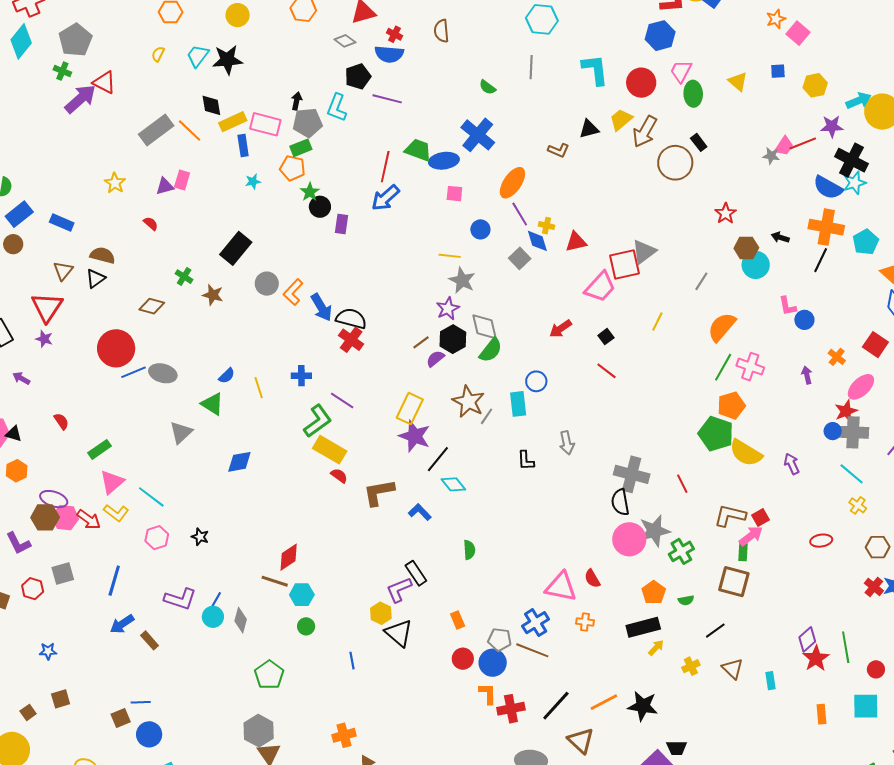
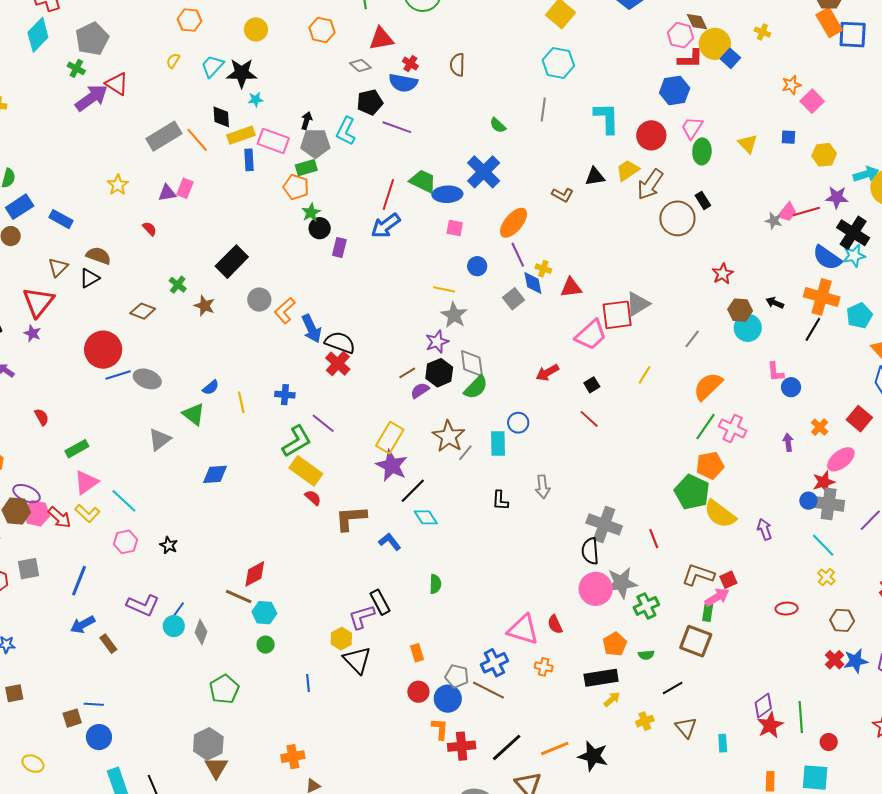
cyan star: (253, 181) -> (256, 100), moved

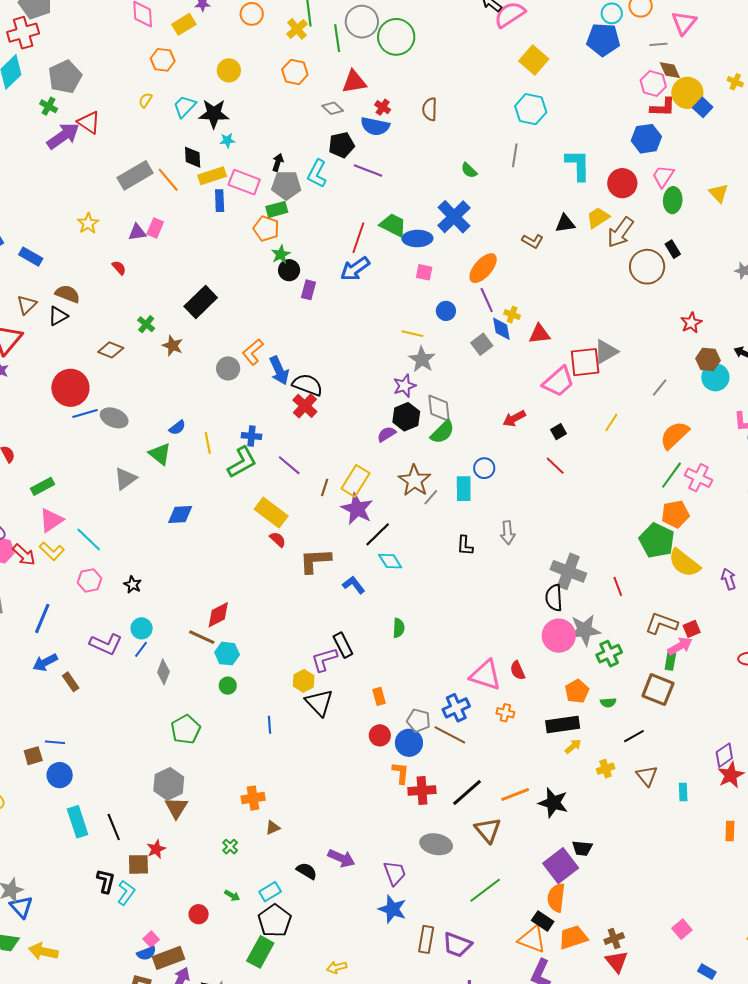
gray circle: (259, 300) -> (228, 368), moved
brown line: (407, 373) -> (325, 487), moved, turned -42
green L-shape: (297, 441) -> (242, 462), moved
cyan circle: (174, 626) -> (142, 628), moved

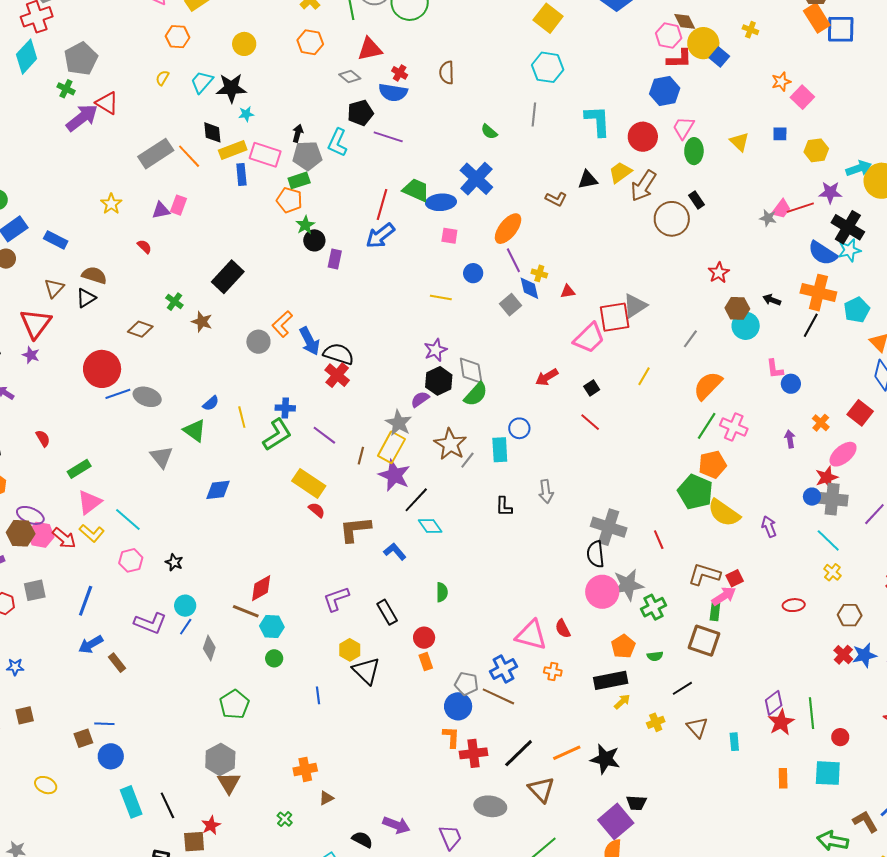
red triangle: (539, 334) -> (568, 291), size x0.7
gray star: (422, 359) -> (399, 423), moved
gray triangle: (125, 479) -> (161, 457), turned -30
purple L-shape: (324, 660) -> (336, 599), moved
red circle: (380, 735) -> (424, 638), moved

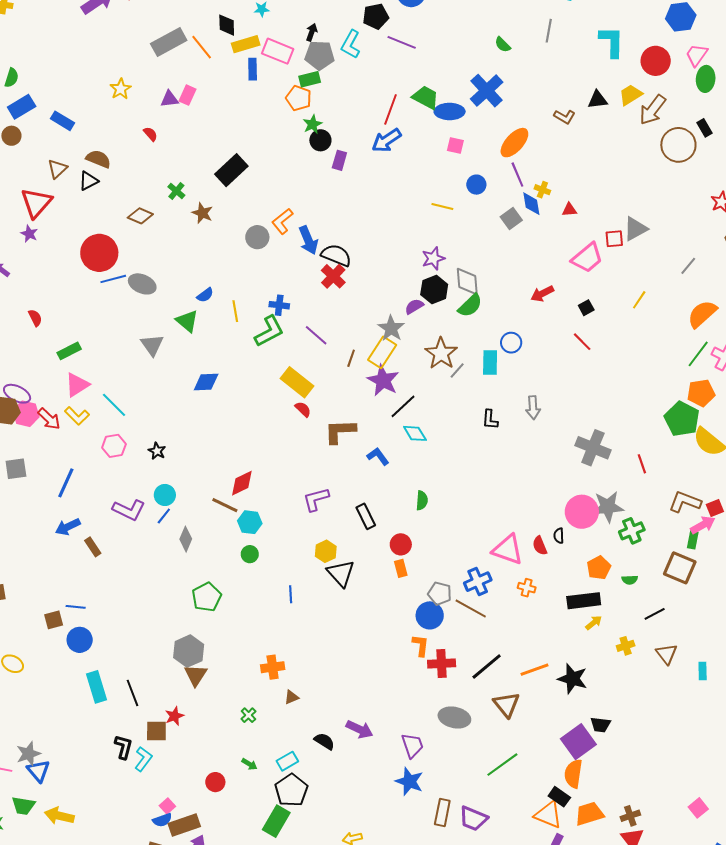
red square: (615, 317) -> (614, 239), size x0.6
black semicircle: (596, 554) -> (559, 536), moved, size x0.6

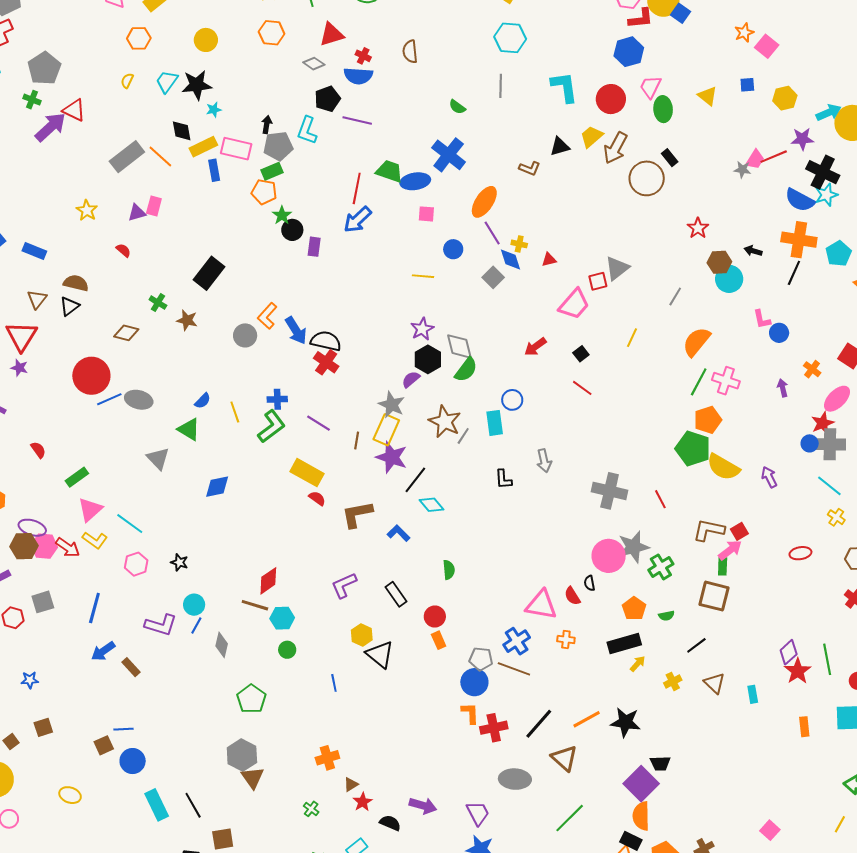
red star: (174, 716) -> (363, 802), moved

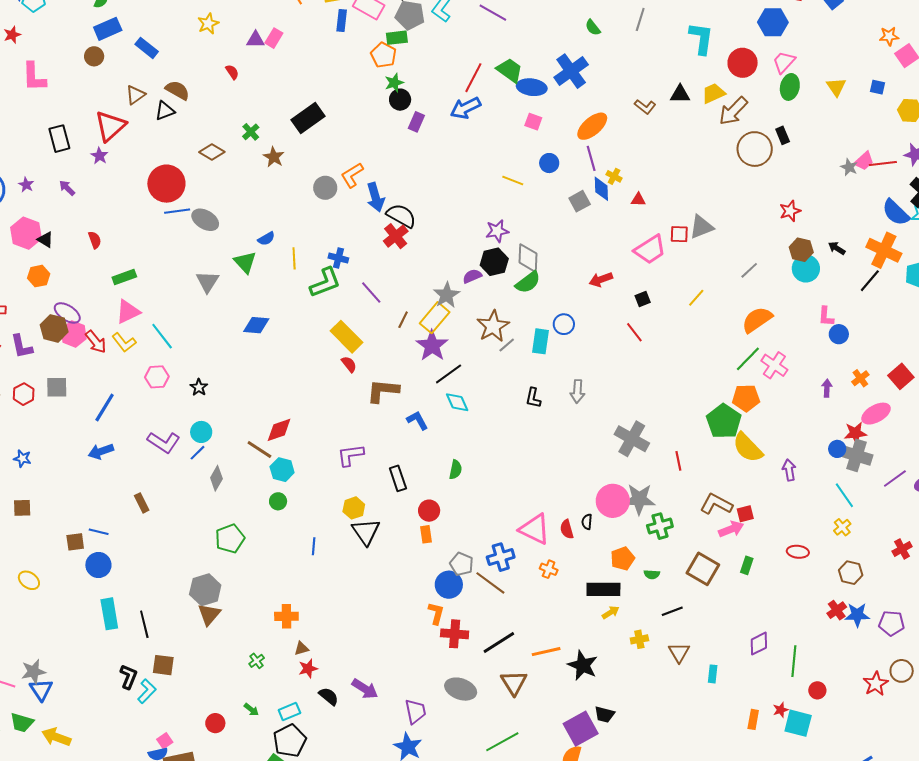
green rectangle: (723, 566) -> (747, 565), moved
brown rectangle: (131, 667) -> (142, 503), moved
red star: (798, 671) -> (781, 710), moved, size x0.6

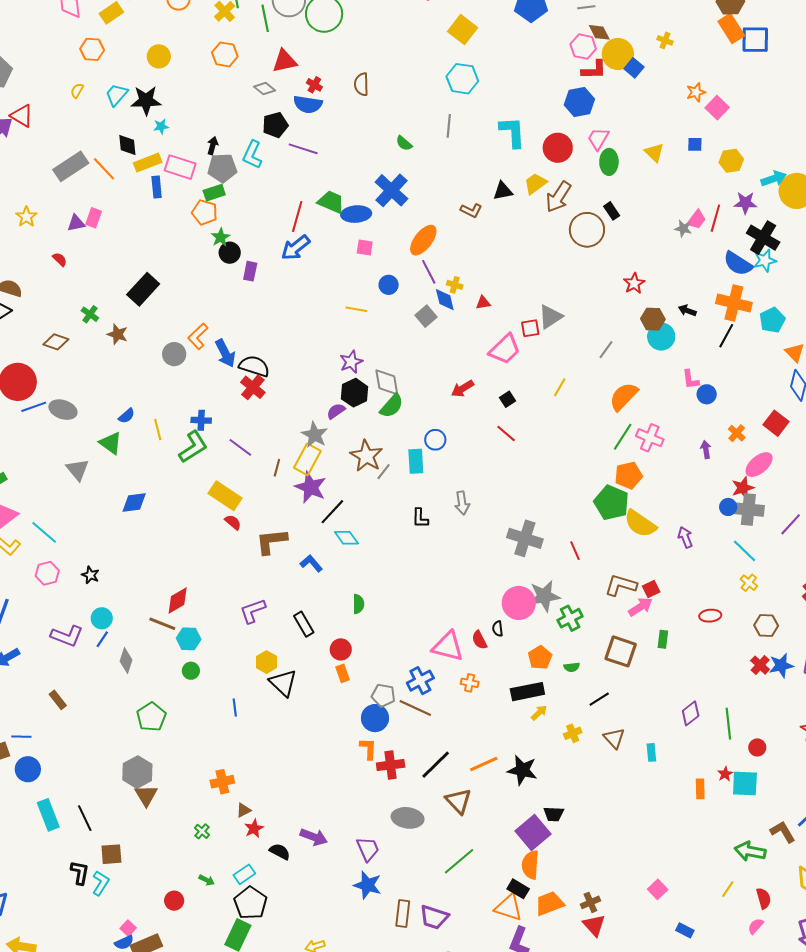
red line: (883, 163) -> (715, 218), turned -56

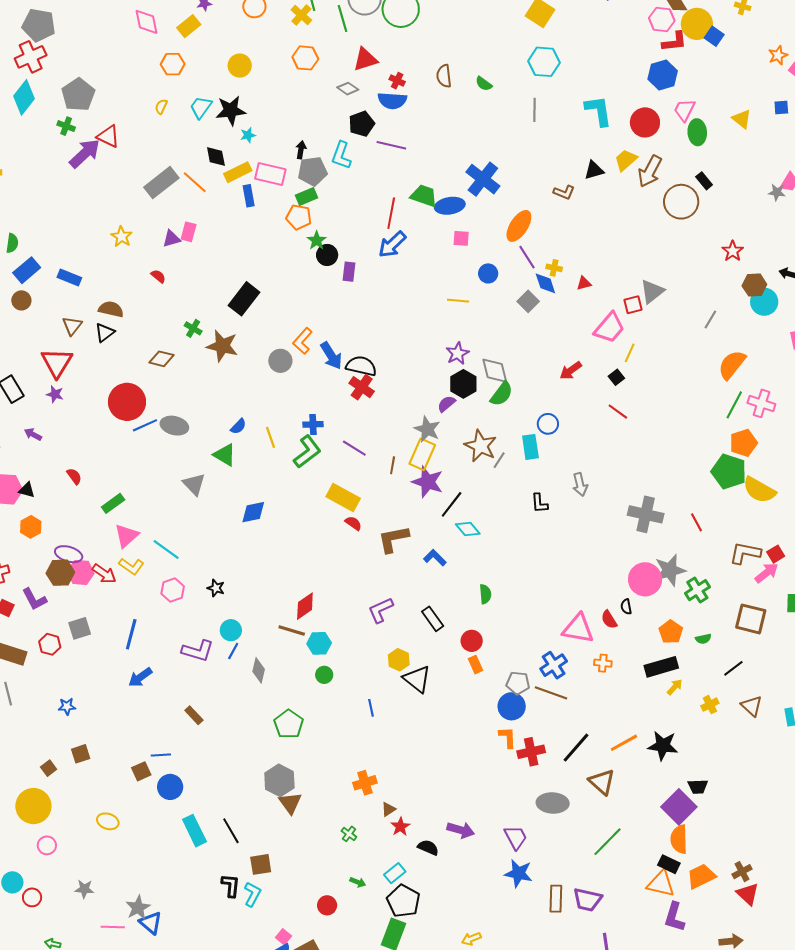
green semicircle: (404, 143) -> (484, 84), moved
brown star: (117, 334) -> (222, 346), size x1.5
yellow line: (560, 387) -> (630, 353), moved

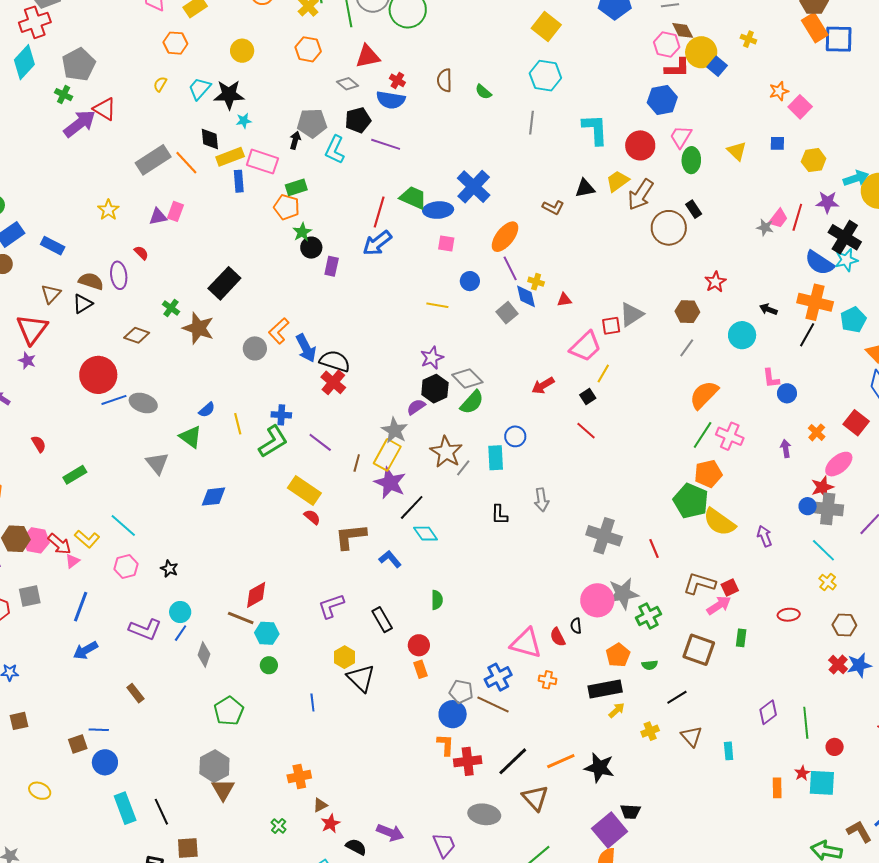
gray pentagon: (313, 171) -> (312, 123), moved
brown hexagon: (754, 285) -> (687, 312), moved
gray diamond: (495, 371) -> (467, 378), turned -36
pink triangle: (126, 536) -> (73, 561), moved, size x0.6
purple ellipse: (69, 554) -> (119, 275), moved, turned 60

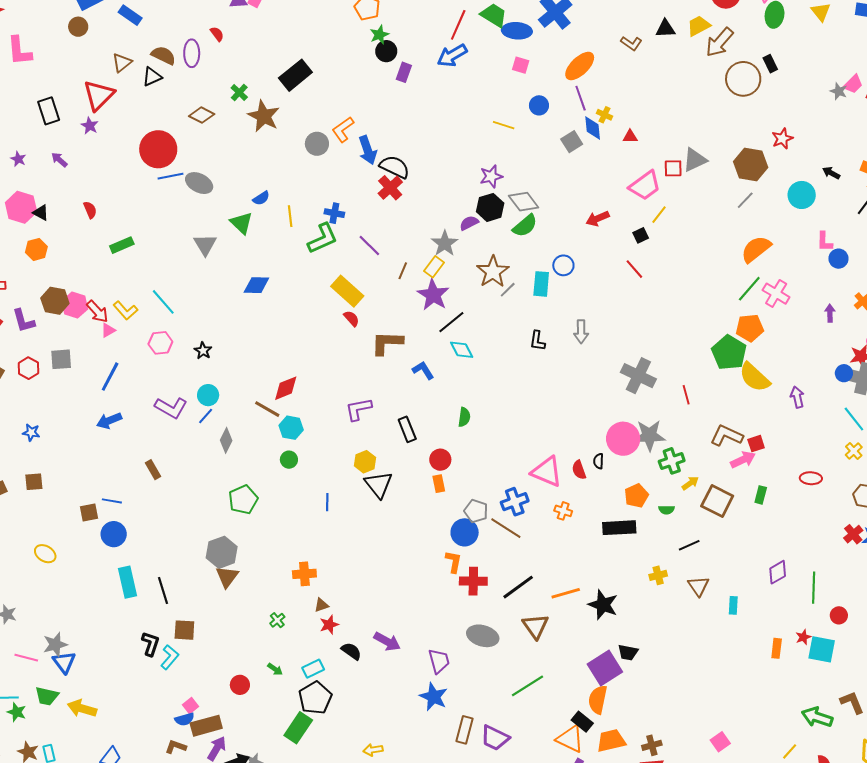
brown hexagon: (687, 312) -> (751, 165), size x1.4
yellow rectangle: (387, 455) -> (434, 267), size x0.7
yellow arrow: (617, 710) -> (690, 483), moved

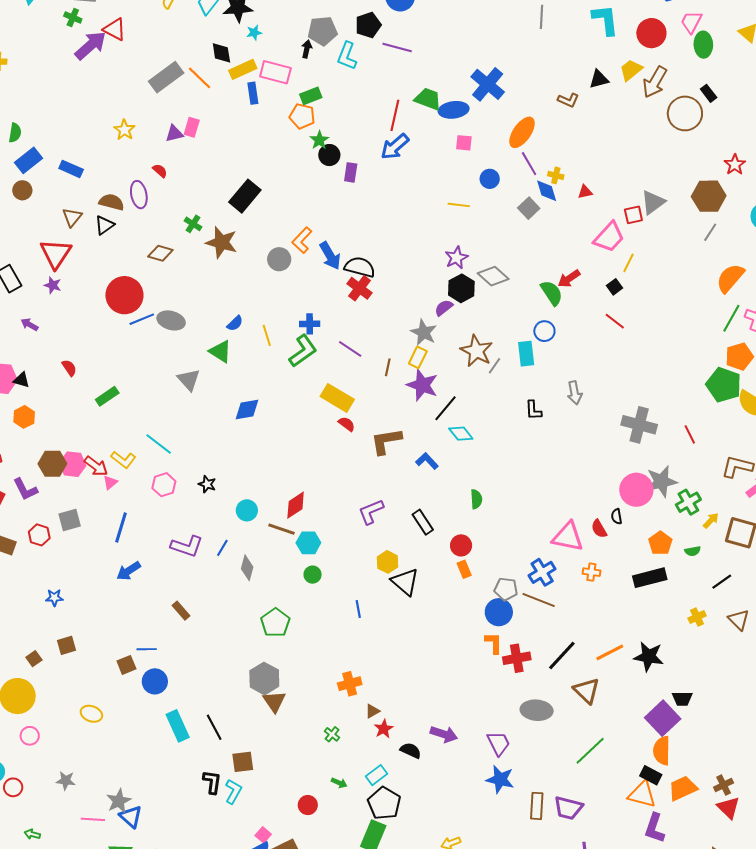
green semicircle: (525, 226) -> (552, 293), moved, turned -72
cyan circle: (208, 395) -> (247, 510), moved

